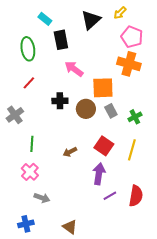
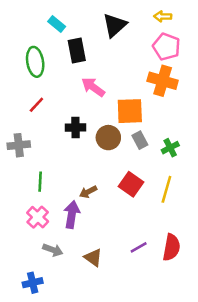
yellow arrow: (120, 13) -> (163, 16), moved, turned 48
gray cross: (15, 115) -> (19, 145), turned 30
purple arrow: (99, 174) -> (72, 215), moved
brown triangle: (70, 227) -> (93, 257), moved

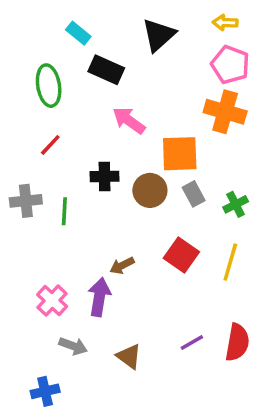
black rectangle: (77, 50) -> (106, 70), turned -55
green line: (40, 182) -> (64, 211), moved

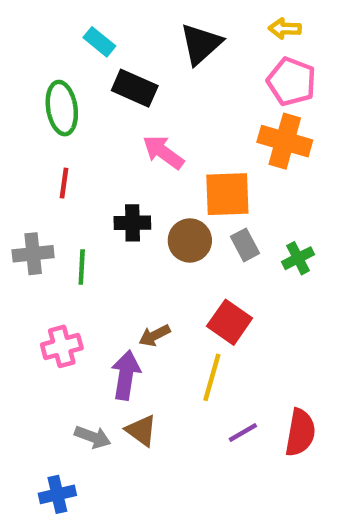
red line: (50, 145) -> (64, 183), turned -35
yellow line: (230, 262) -> (212, 377), moved
pink cross: (52, 300) -> (62, 346), moved, turned 32
brown triangle: (129, 356) -> (141, 430), moved

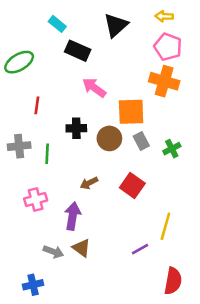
green ellipse: (62, 108) -> (19, 62), moved, turned 68
brown arrow: (155, 335) -> (89, 183), moved
yellow line: (212, 377) -> (165, 226), moved
red semicircle: (300, 433) -> (173, 281), moved

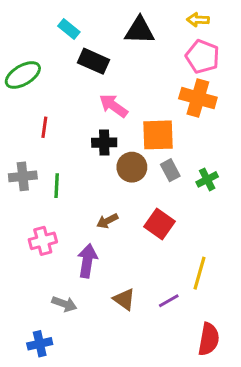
black triangle: (116, 25) -> (140, 30), turned 44
black cross: (76, 128) -> (104, 143), moved
brown triangle: (81, 248) -> (124, 299), moved

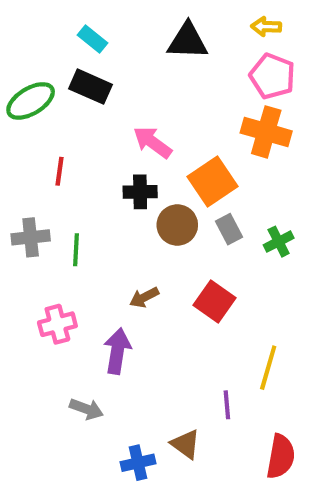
black rectangle: (93, 61) -> (90, 87), moved
orange square: (158, 135) -> (212, 182), turned -32
brown triangle: (124, 299) -> (186, 444), moved
purple line: (169, 301) -> (227, 405), turned -65
blue cross: (40, 344) -> (138, 463), moved

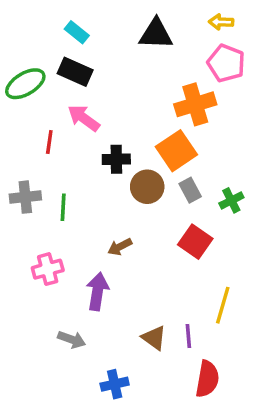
orange cross: (266, 132) -> (195, 104), moved, turned -33
pink arrow: (152, 142) -> (84, 118), moved
red square: (214, 301) -> (195, 242), moved
brown triangle: (186, 444) -> (154, 338), moved
red semicircle: (281, 456) -> (207, 379), moved

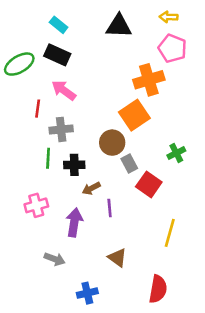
black cross: (116, 159) -> (74, 165), moved
gray rectangle: (190, 190) -> (129, 164), moved
gray cross: (25, 197) -> (61, 129), moved
purple line: (188, 336) -> (110, 208), moved

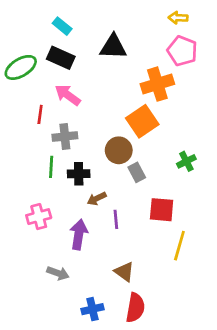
black triangle: (119, 26) -> (113, 47), moved
red square: (149, 184) -> (162, 210), moved, turned -30
red semicircle: (158, 289) -> (135, 308), moved

